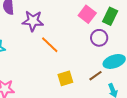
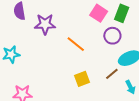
orange line: (50, 45) -> (76, 44), moved

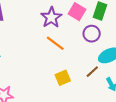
purple star: (45, 24) -> (51, 17), moved, turned -30

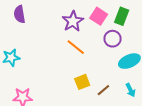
brown line: (92, 72) -> (103, 90), moved

